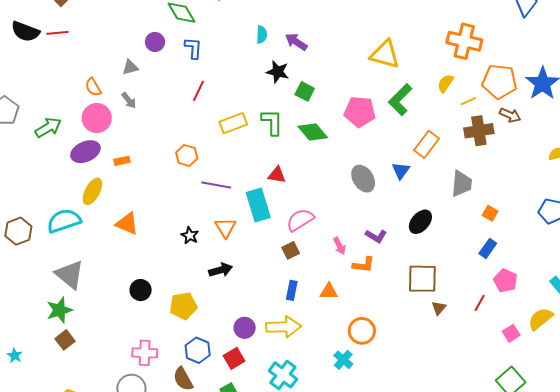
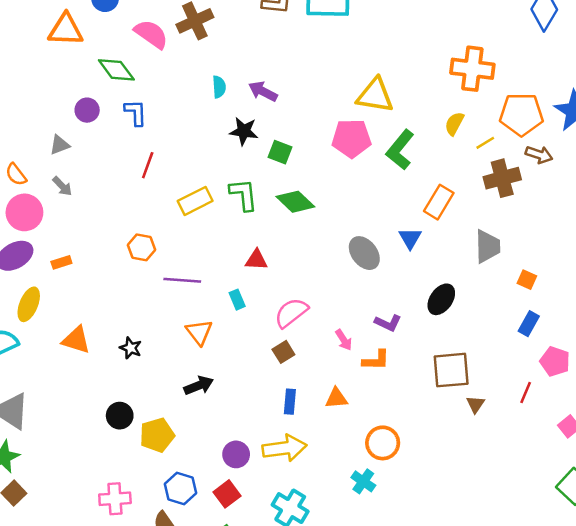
pink pentagon: (360, 112) -> (351, 138), moved
cyan rectangle: (258, 205) -> (237, 300), size x0.5
black star: (190, 235) -> (131, 348), moved
black circle: (141, 290) -> (120, 416), moved

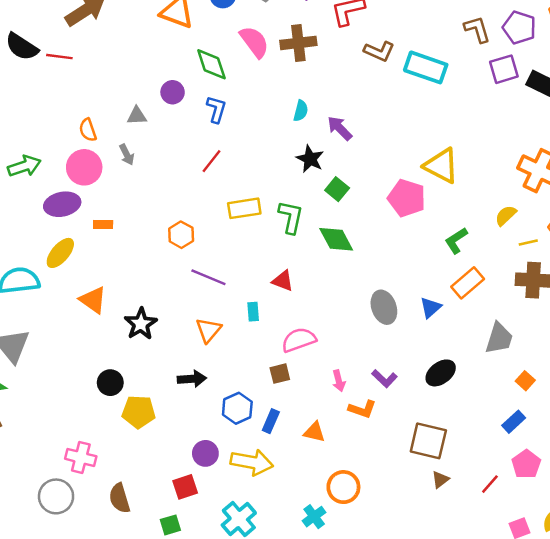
green L-shape: (400, 150) -> (456, 241), moved, size x0.7
black star: (131, 348) -> (141, 324), size x1.5
blue hexagon: (181, 488) -> (237, 408), moved

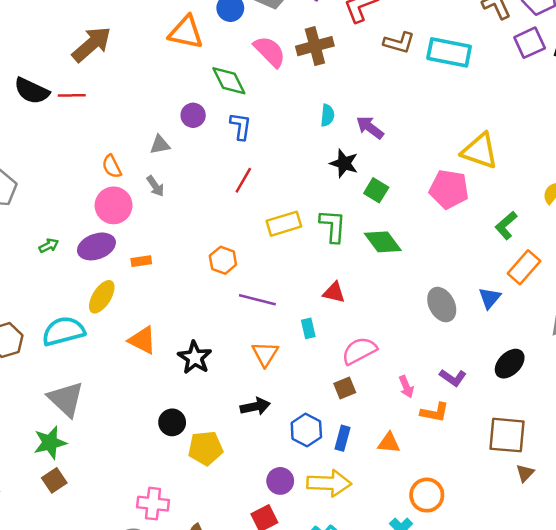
green arrow: (24, 166) -> (49, 246), moved, size x0.6

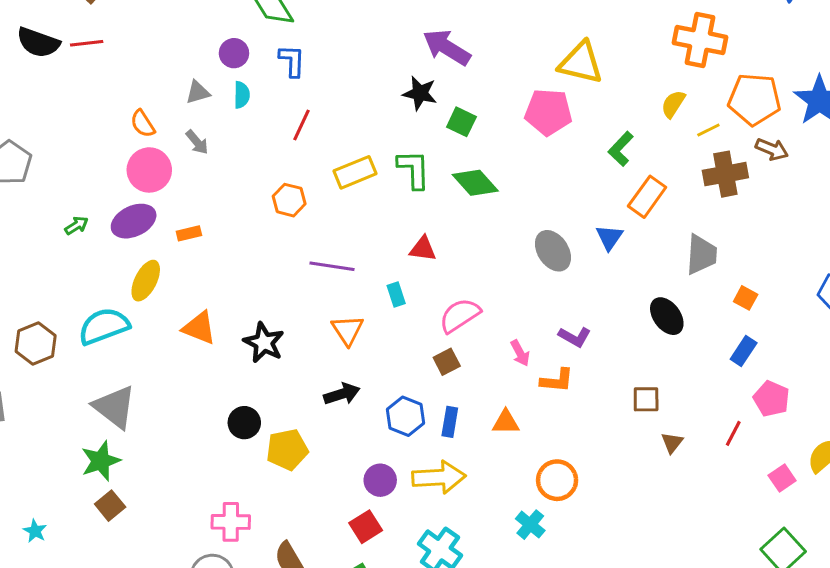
cyan semicircle: (327, 115) -> (242, 95), moved
purple arrow: (370, 127) -> (447, 47), size x1.4
orange hexagon: (223, 260) -> (289, 200), moved
black ellipse: (510, 364) -> (667, 316), moved, turned -76
brown square: (507, 435) -> (646, 399), size x0.6

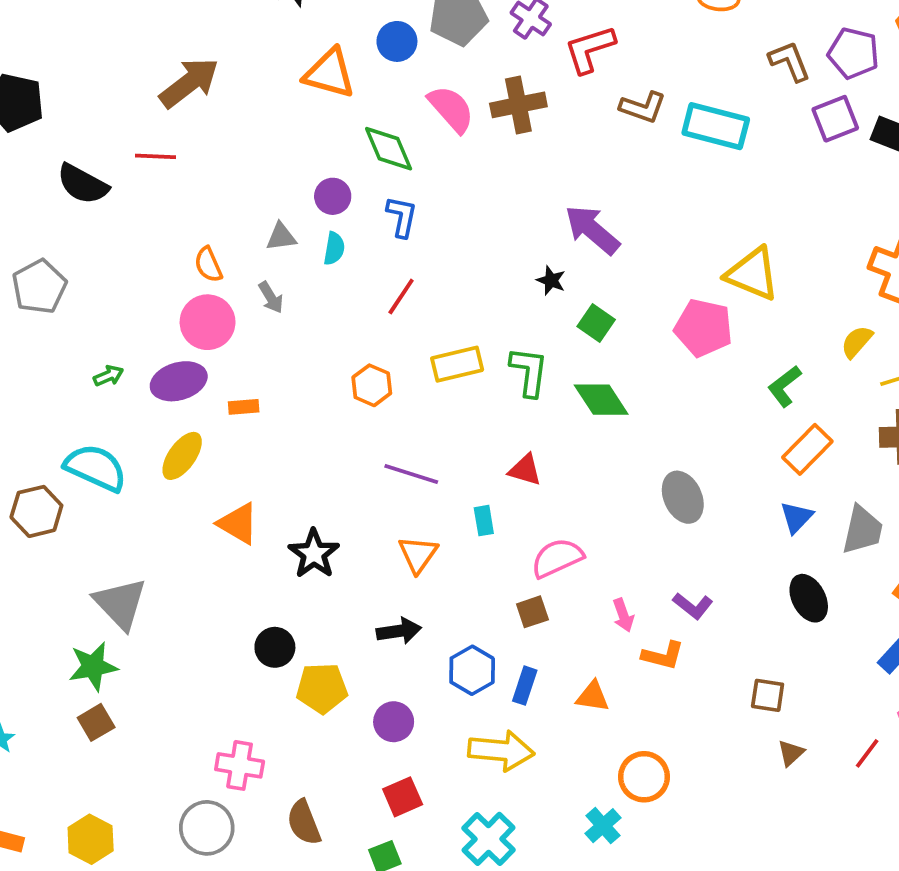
black semicircle: (38, 43) -> (83, 184), moved
black star: (420, 93) -> (551, 280), size x0.7
blue triangle: (609, 237) -> (796, 517), moved
cyan semicircle: (104, 326) -> (96, 468), moved, turned 36
purple circle: (380, 480) -> (394, 722), moved

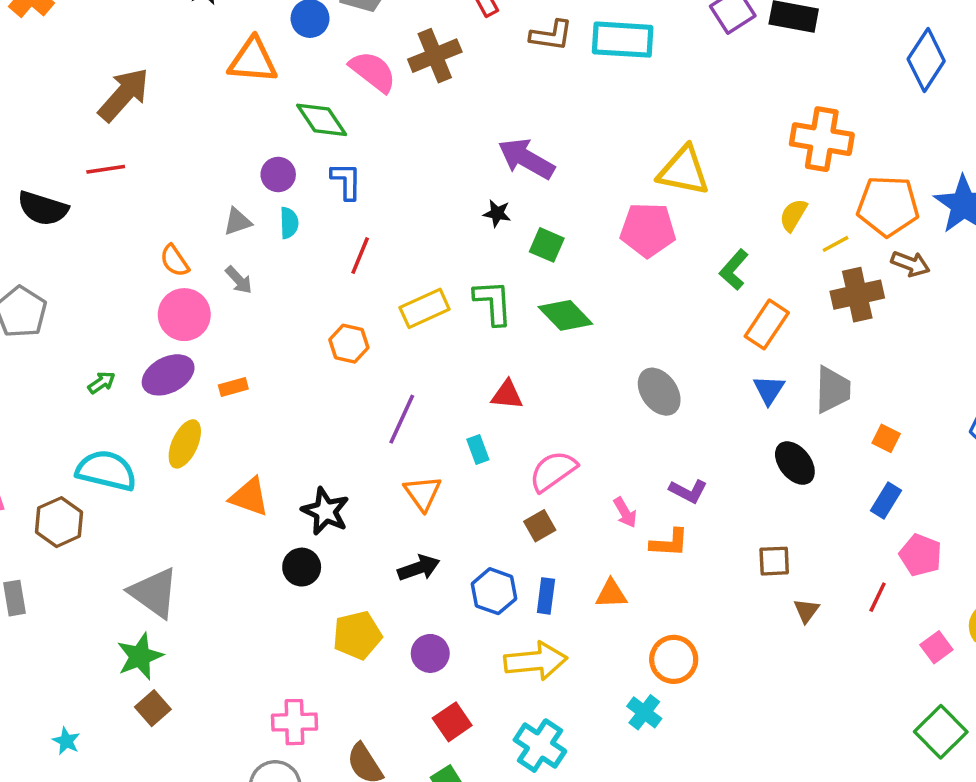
purple line: (411, 474) -> (402, 419), turned -72
black circle: (275, 647) -> (302, 567), moved

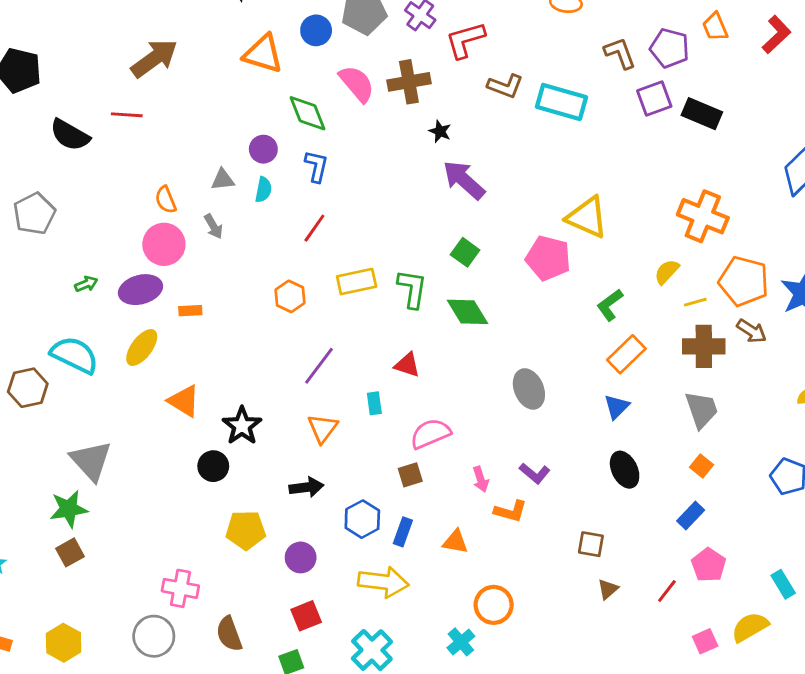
black star: (497, 213) -> (440, 131), moved
gray trapezoid: (833, 390) -> (702, 410), moved, turned -33

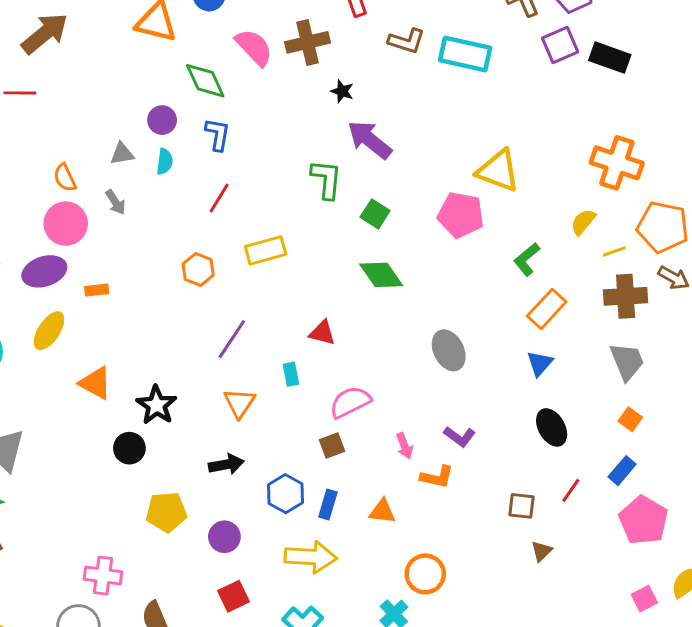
green L-shape: (412, 289) -> (326, 179), moved
pink pentagon: (709, 565) -> (643, 520), size x1.4
red line: (667, 591) -> (571, 490), moved

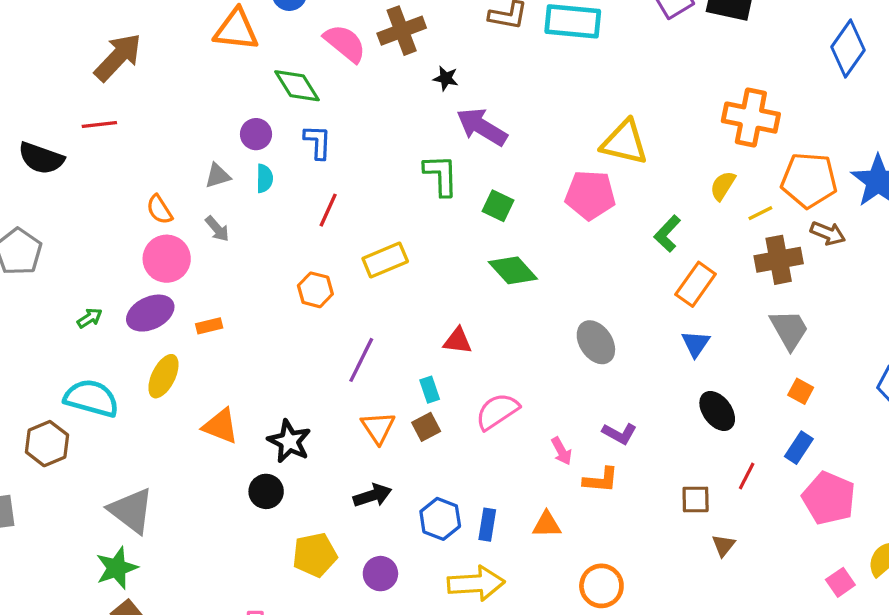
brown square: (332, 446) -> (426, 427), moved

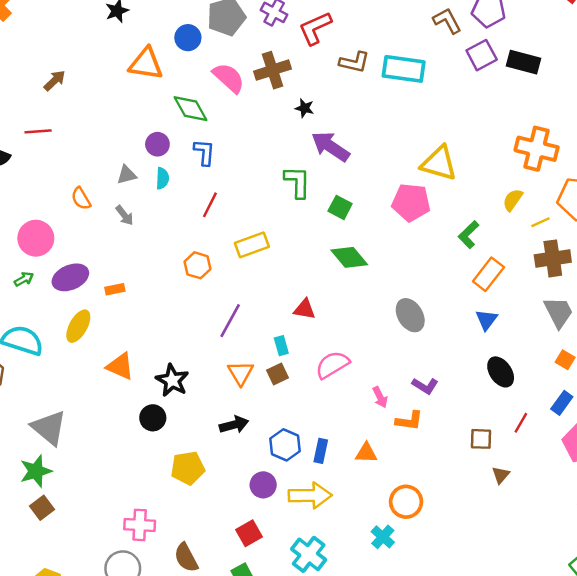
brown arrow: (118, 57) -> (55, 81), size x0.6
pink circle: (167, 259) -> (36, 238), moved
purple circle: (380, 574) -> (263, 485), moved

